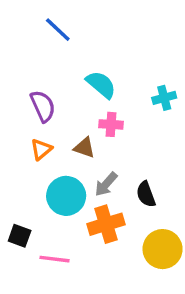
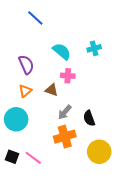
cyan cross: (164, 98) -> (94, 48), moved
cyan circle: (66, 196) -> (16, 119), moved
black square: (20, 236) -> (12, 157), moved
pink line: (54, 259) -> (33, 158), turned 30

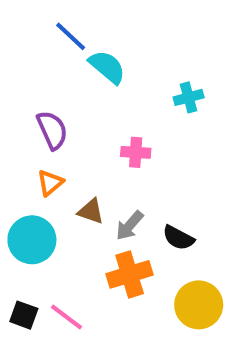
cyan semicircle: (62, 51) -> (107, 67), moved
brown triangle: (52, 90) -> (91, 211), moved
black semicircle: (89, 118) -> (178, 238), turned -42

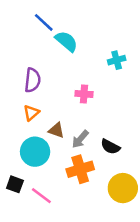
purple semicircle: (52, 130) -> (33, 80), turned 30
cyan circle: (32, 240) -> (35, 152), moved
black square: (24, 315) -> (15, 184), moved

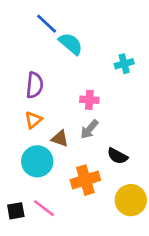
gray arrow: (80, 139) -> (89, 129), moved
black square: (15, 184) -> (16, 211), moved, turned -30

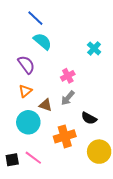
cyan semicircle: (71, 44) -> (42, 41), moved
cyan cross: (124, 64) -> (94, 48), turned -32
purple semicircle: (35, 85) -> (26, 65), turned -42
pink cross: (89, 100) -> (68, 76), turned -32

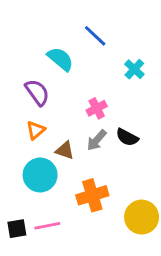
blue line: (35, 18) -> (95, 36), moved
black semicircle: (89, 118) -> (127, 137), moved
pink line: (33, 158) -> (47, 226), turned -48

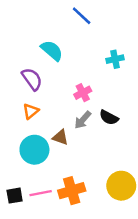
blue line: (95, 36) -> (82, 16), moved
cyan cross: (134, 69) -> (115, 59), turned 35
brown triangle: (65, 150) -> (60, 137), moved
orange cross: (92, 195) -> (72, 191), moved

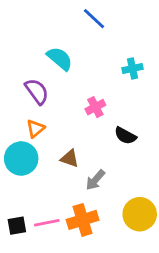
gray arrow: (83, 120) -> (95, 180), moved
cyan circle: (34, 150) -> (21, 158), moved

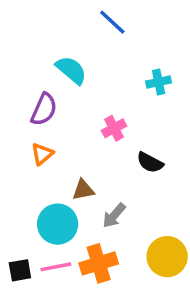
purple semicircle: (37, 91) -> (44, 109), turned 60
cyan circle: (21, 158) -> (58, 224), moved
brown triangle: (70, 158) -> (83, 190), turned -30

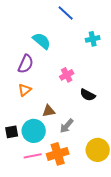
cyan cross: (159, 82) -> (93, 39), moved
black square: (20, 270) -> (12, 132), moved

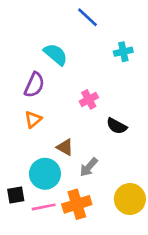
brown triangle: (49, 111) -> (65, 147), turned 40
black square: (12, 132) -> (16, 195), moved

